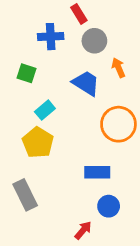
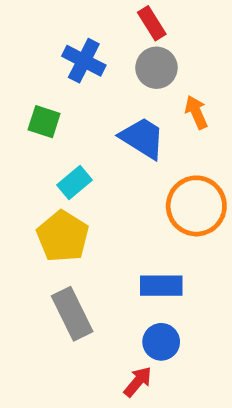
red rectangle: (79, 14) -> (152, 23), moved
blue cross: (51, 37) -> (84, 61), turned 30
gray rectangle: (25, 195) -> (72, 314), moved
blue circle: (109, 206) -> (161, 342), moved

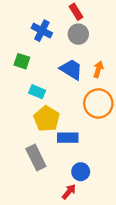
orange arrow: (196, 112) -> (98, 69), moved, turned 42
cyan rectangle: (74, 183) -> (37, 92), turned 63
yellow pentagon: (63, 236) -> (47, 119), moved
blue rectangle: (161, 286) -> (68, 138), moved

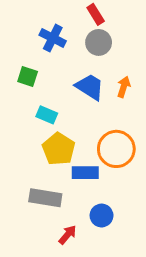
orange circle: (98, 103) -> (116, 149), moved
gray rectangle: (36, 158) -> (45, 198), turned -55
red arrow: (69, 192) -> (67, 235), moved

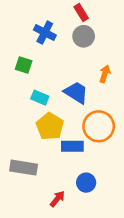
blue trapezoid: (90, 87) -> (76, 93), moved
gray rectangle: (45, 198) -> (24, 168), moved

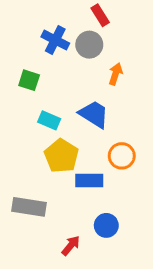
gray circle: (84, 36) -> (89, 45), moved
orange arrow: (105, 74) -> (116, 74), moved
orange circle: (99, 126) -> (122, 156), size x0.7

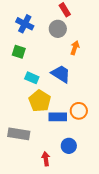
blue cross: (55, 40) -> (25, 24), moved
orange circle: (122, 156) -> (79, 111), moved
red arrow: (71, 245) -> (46, 159), turned -48

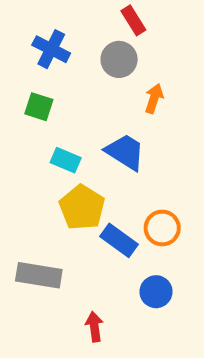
blue rectangle: (58, 117) -> (119, 240), turned 36
blue circle: (69, 146) -> (156, 292), moved

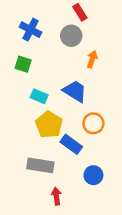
orange circle: (162, 228) -> (93, 123), moved
gray rectangle: (39, 275) -> (40, 165), moved

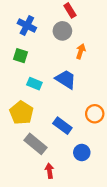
orange circle: (93, 123) -> (95, 114), moved
yellow pentagon: (49, 125) -> (22, 113), moved
gray rectangle: (40, 165) -> (36, 144), turned 30

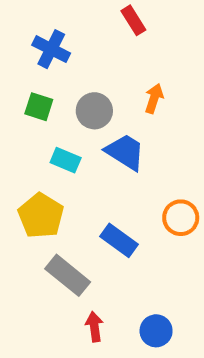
gray circle: (62, 31) -> (94, 111), moved
blue circle: (82, 152) -> (156, 331), moved

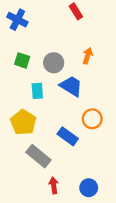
blue cross: (51, 49) -> (17, 20), moved
cyan rectangle: (66, 160) -> (37, 91), turned 63
orange circle: (181, 218) -> (92, 119), moved

